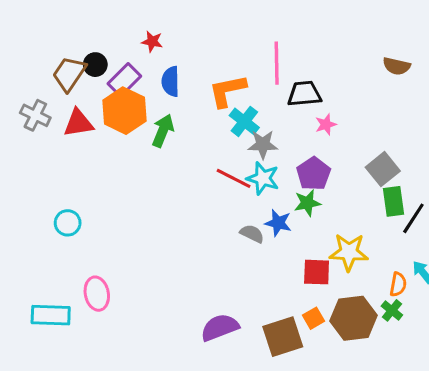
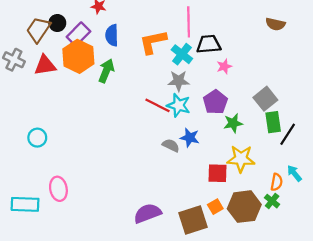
cyan cross: (244, 121) -> (182, 54), moved
green star: (307, 203) -> (233, 123), moved

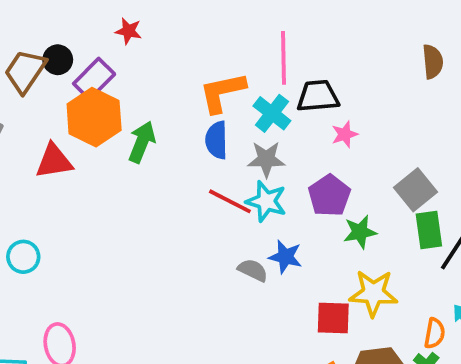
brown semicircle: (275, 24) -> (433, 62), turned -108
blue semicircle: (112, 35) -> (216, 140), moved
red triangle: (45, 65) -> (54, 161), moved

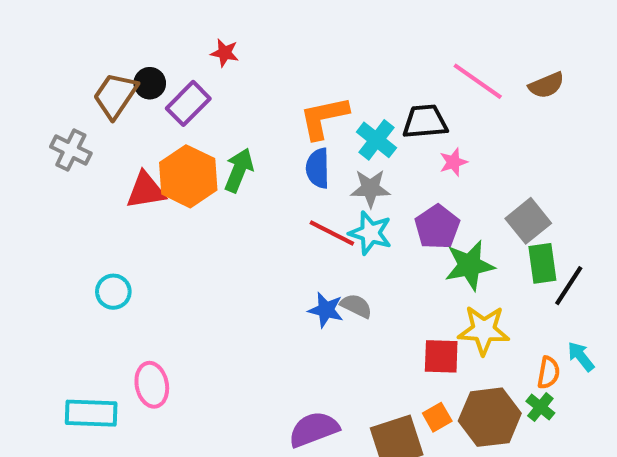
pink line: (283, 58) -> (478, 81), moved, turned -54
brown semicircle: (433, 62) -> (546, 85), turned 72
orange hexagon: (94, 117) -> (188, 176), moved
green star: (360, 232) -> (470, 265), size x1.4
blue star: (285, 257) -> (326, 310), moved

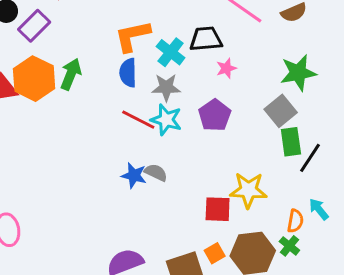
green star: (470, 265) -> (298, 73), moved

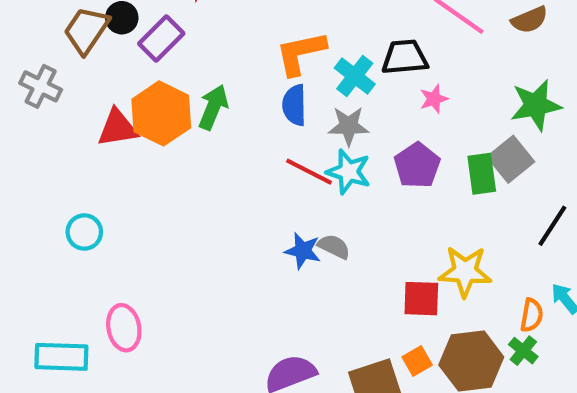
green rectangle: (291, 142) -> (482, 174), moved

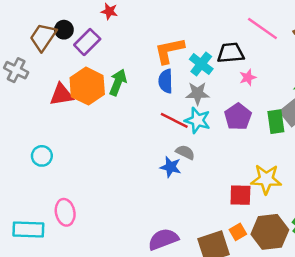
gray semicircle: (334, 247) -> (185, 152), moved

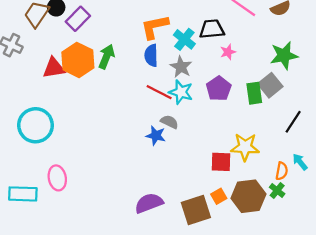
gray star: (198, 93) -> (181, 67), turned 30
cyan circle: (42, 156) -> (36, 125), size x1.8

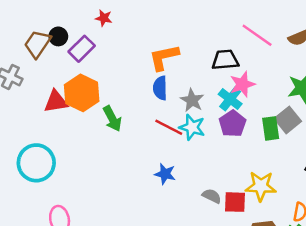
cyan cross: (184, 39) -> (230, 99), moved
pink star: (228, 52) -> (242, 84), size x1.5
green arrow: (107, 57) -> (112, 119), moved, turned 130
gray semicircle: (169, 122) -> (212, 196), moved

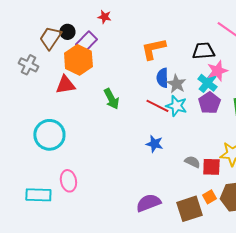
blue semicircle: (160, 88) -> (162, 78), moved
orange hexagon: (82, 93) -> (78, 60), moved

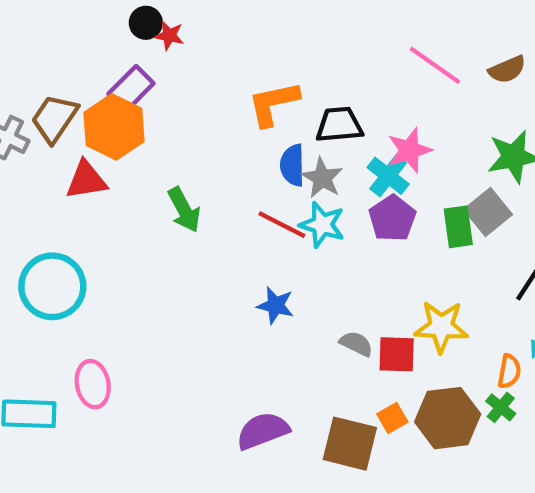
black circle: (67, 32) -> (146, 23), moved
brown trapezoid: (50, 38) -> (54, 118), moved
black trapezoid: (203, 51) -> (339, 125), moved
brown square: (189, 209) -> (350, 444), turned 32

